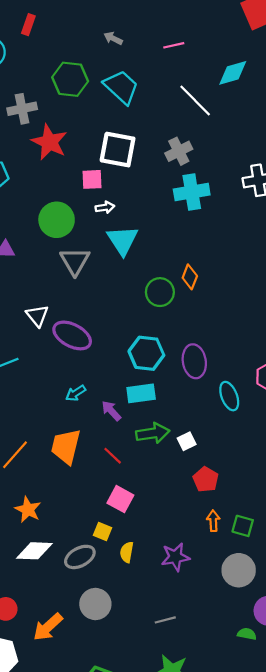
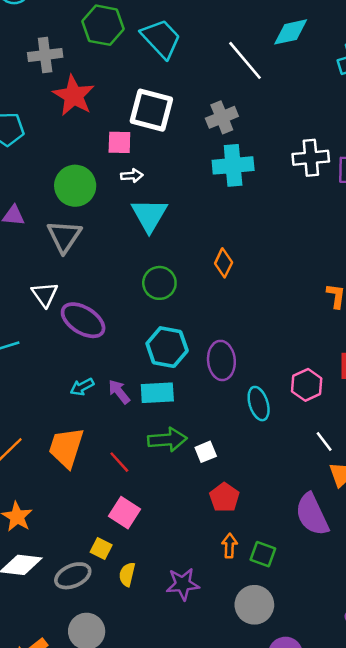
gray triangle: (75, 261) -> (64, 236), moved
green circle: (160, 292) -> (159, 283), moved
purple arrow: (111, 411) -> (119, 392), moved

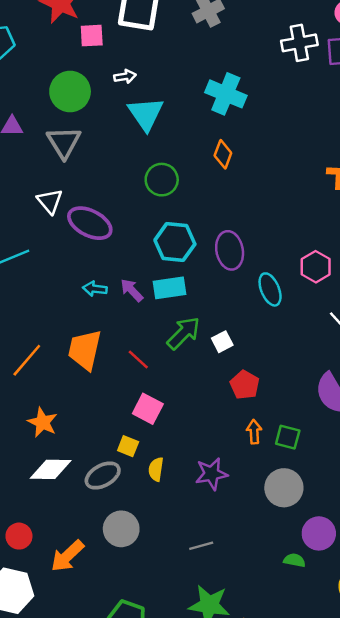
pink square: (119, 142) -> (92, 36), moved
cyan cross: (233, 165) -> (226, 94), moved, turned 33
cyan arrow: (82, 387) -> (95, 289), turned 40
green arrow: (167, 440) -> (184, 333), turned -36

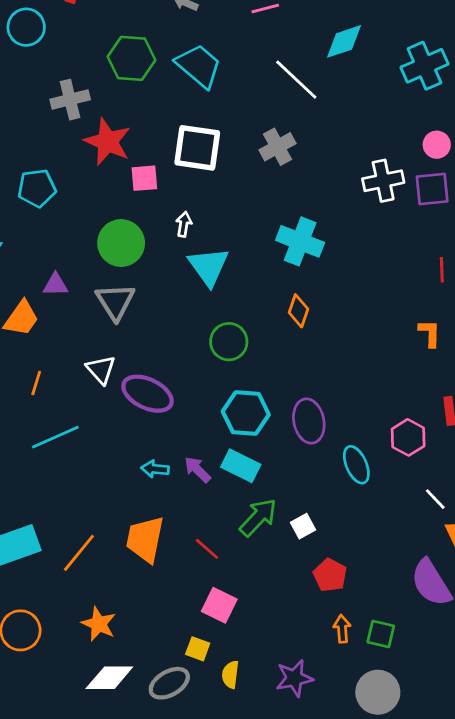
white arrow: (125, 77) -> (184, 224), turned -70
cyan rectangle: (169, 288) -> (241, 466), turned 36

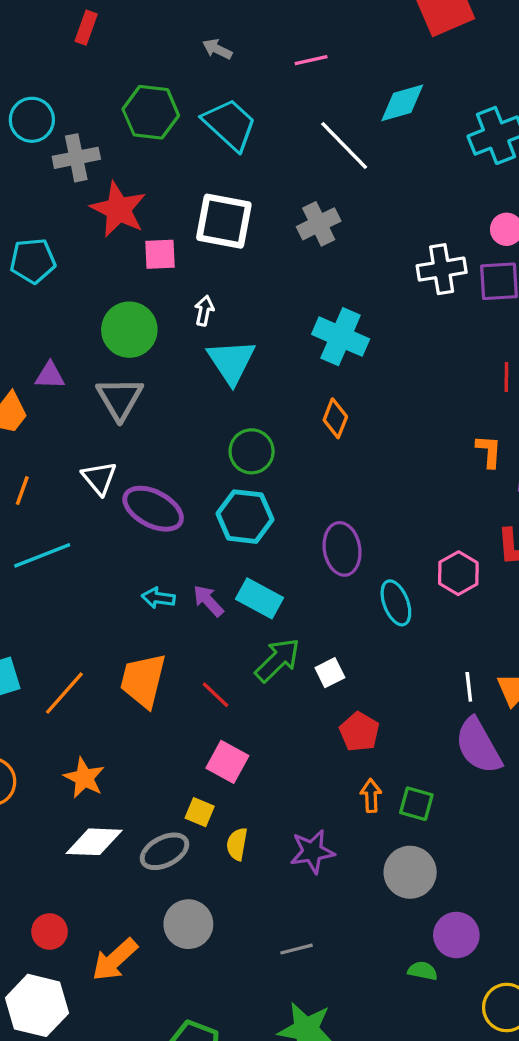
cyan circle: (26, 27) -> (32, 120), moved
cyan hexagon: (246, 413) -> (245, 517), moved
white line: (435, 499) -> (469, 687), moved, turned 35

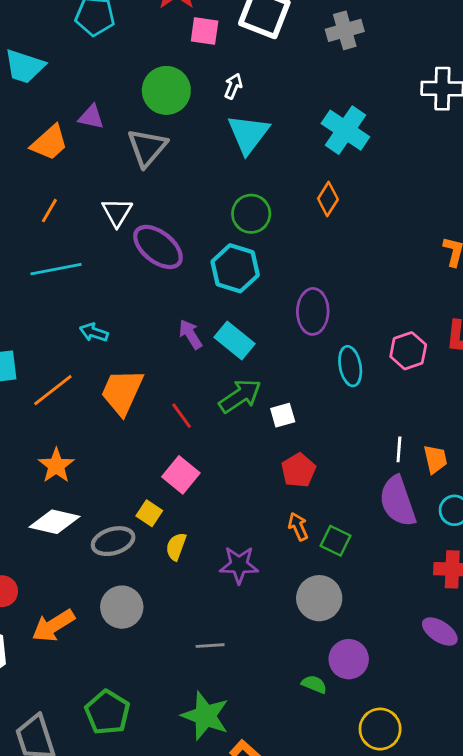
cyan arrow: (158, 598) -> (94, 332), moved
orange arrow: (371, 796) -> (298, 527), turned -32

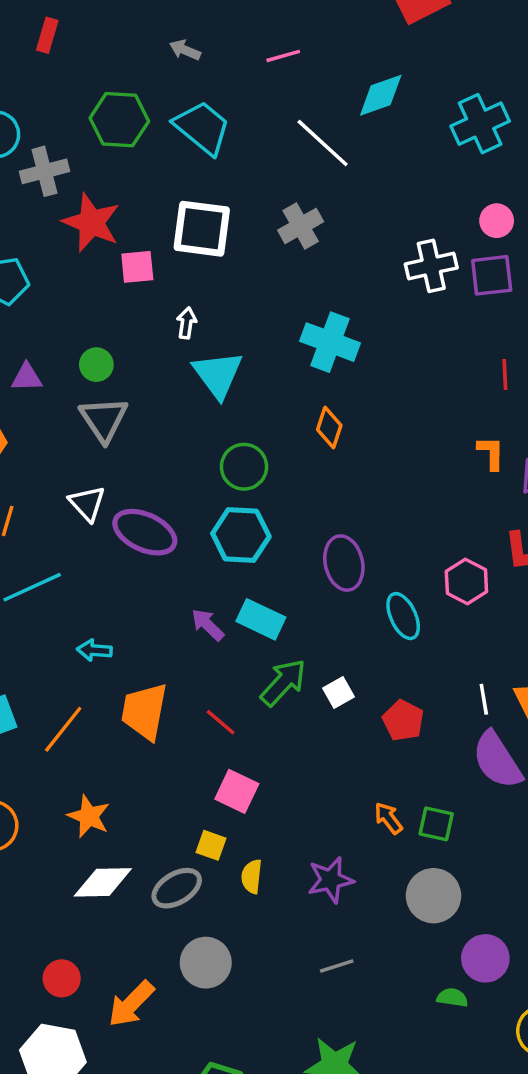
green circle: (166, 90) -> (96, 365), moved, size x0.6
purple triangle: (91, 117) -> (27, 377), moved
red pentagon: (298, 470) -> (403, 720), moved
gray line: (210, 646) -> (337, 966), moved

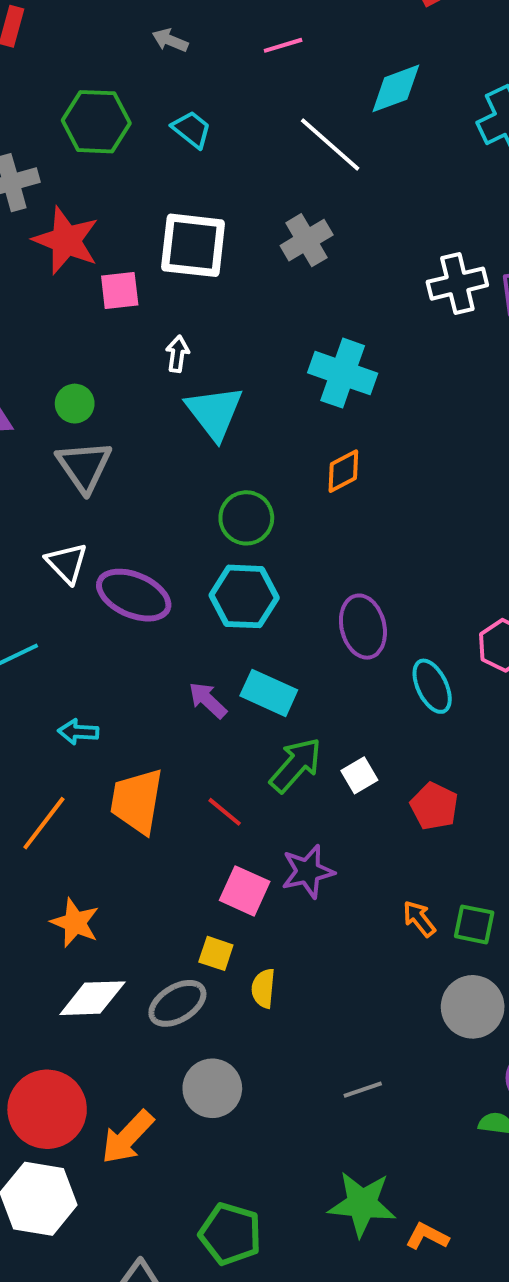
cyan trapezoid: (202, 128) -> (192, 129), size x0.6
orange diamond: (329, 427) -> (343, 471), turned 45
purple star: (330, 880) -> (308, 871), moved
red circle: (62, 978) -> (47, 1109), size x1.8

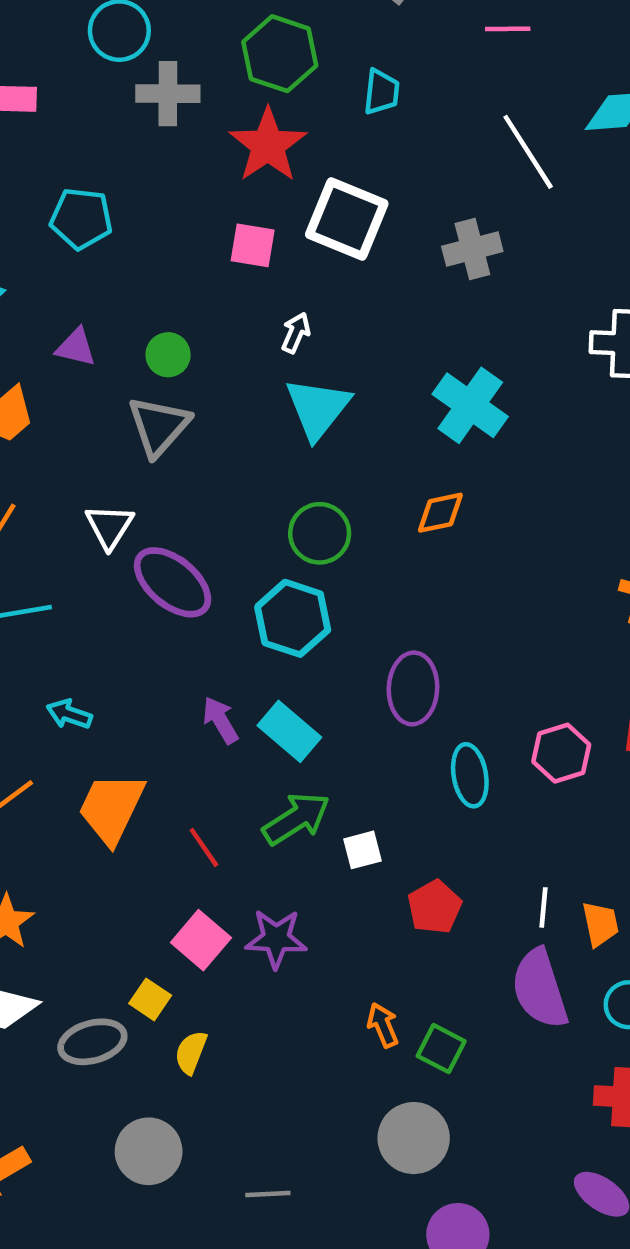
cyan trapezoid: (192, 129) -> (381, 92), turned 42
red star: (66, 240) -> (268, 145), moved
gray circle: (212, 1088) -> (149, 1151), moved

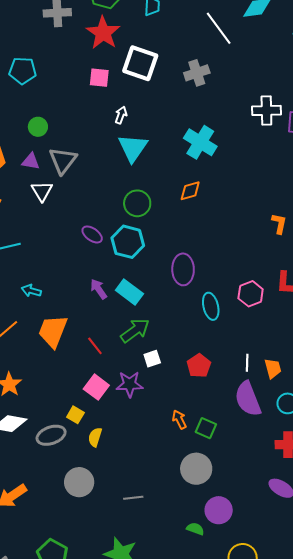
purple triangle: (76, 347) -> (31, 161), moved
green circle: (168, 355) -> (38, 127), moved
white triangle: (109, 526) -> (42, 191), moved
purple ellipse: (173, 582) -> (92, 234), moved, size x0.6
white square: (363, 850) -> (152, 359), moved

